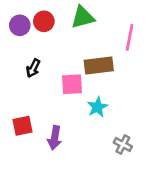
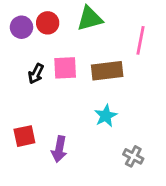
pink square: (72, 84) -> (65, 68), moved

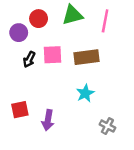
purple circle: (21, 27) -> (19, 33), moved
pink line: (141, 40) -> (105, 21), moved

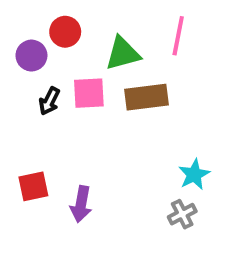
green triangle: (72, 15) -> (123, 54), moved
cyan star: (85, 93) -> (194, 174), moved
gray cross: (107, 126) -> (182, 214), turned 35

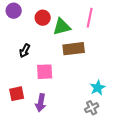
red circle: (65, 32) -> (43, 18), moved
purple circle: (31, 56) -> (14, 11), moved
pink square: (89, 93) -> (45, 72), moved

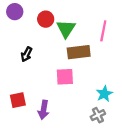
pink line: (90, 18) -> (103, 31), moved
green triangle: (62, 27) -> (66, 29), turned -42
pink square: (45, 72) -> (65, 77), moved

